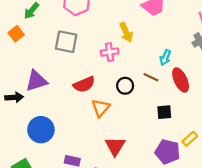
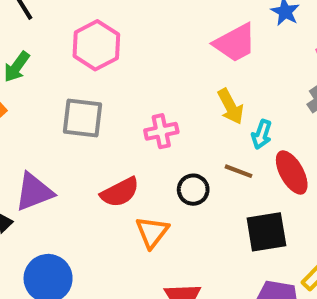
yellow arrow: (126, 32) -> (231, 107), moved
black square: (164, 112) -> (266, 232), size x1.5

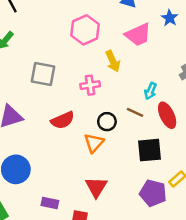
pink hexagon: (96, 45) -> (85, 30), moved
yellow arrow: (231, 107) -> (113, 61), moved
orange triangle: (152, 232) -> (94, 143), moved

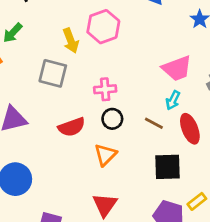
pink trapezoid: (138, 35) -> (177, 68), moved
yellow arrow: (113, 61) -> (71, 41), moved
black circle: (107, 122) -> (112, 119), moved

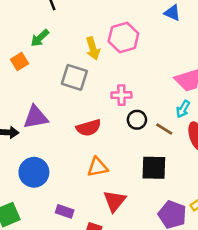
black circle: (112, 119) -> (137, 120), moved
orange triangle: (105, 155) -> (97, 167), moved, turned 30
black square: (168, 167) -> (154, 168), moved

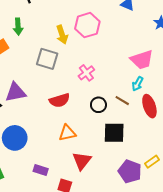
green arrow: (40, 38) -> (18, 26), turned -49
pink cross: (121, 95) -> (86, 73), turned -35
black circle: (137, 120) -> (98, 105), moved

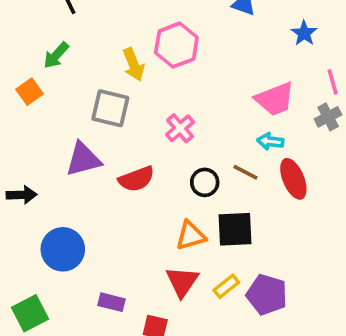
green arrow: (18, 26) -> (56, 55), turned 49
cyan arrow: (138, 84) -> (270, 141), turned 72
purple triangle: (15, 92) -> (83, 159), moved
orange triangle: (67, 133) -> (191, 236), moved
yellow rectangle: (152, 162) -> (226, 286), moved

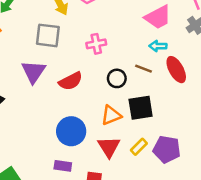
pink cross: (180, 128) -> (96, 44), turned 36
purple triangle: (83, 159) -> (33, 72), turned -35
blue circle: (63, 249) -> (71, 131), moved

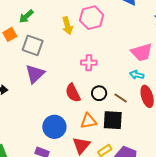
gray square: (48, 35) -> (33, 45), moved
brown line: (144, 69) -> (121, 98), moved
red semicircle: (71, 81) -> (73, 93), moved, turned 78

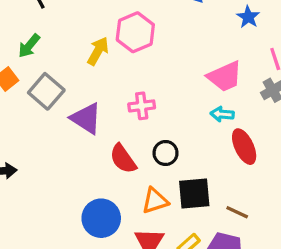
yellow arrow: (67, 26) -> (98, 51), turned -126
gray square: (33, 45) -> (46, 91), turned 30
purple triangle: (35, 74) -> (86, 118), moved, turned -35
brown line: (121, 98) -> (237, 212), moved

